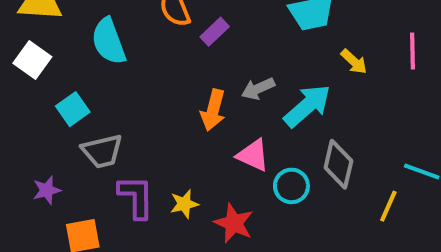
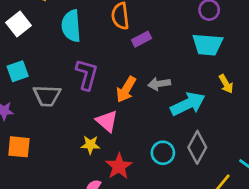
cyan square: (73, 109) -> (18, 71), moved
pink triangle: (253, 155) -> (107, 121), moved
purple L-shape: (136, 197) -> (87, 74), moved

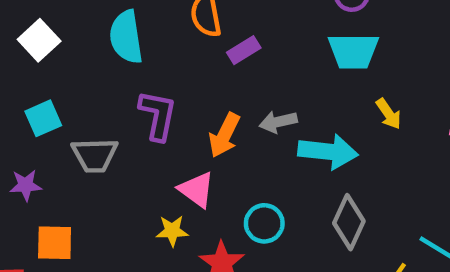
cyan arrow: (188, 104) -> (328, 152), turned 36
cyan circle: (163, 153) -> (264, 223), moved

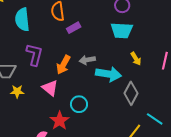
gray diamond: (349, 222) -> (131, 93), moved
yellow star: (172, 231) -> (17, 91), moved

